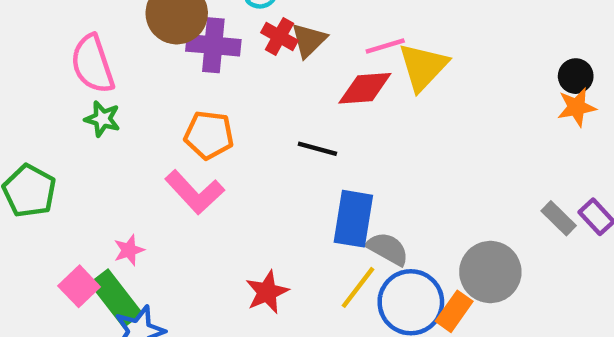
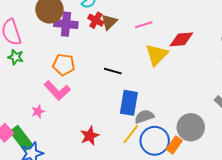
yellow triangle: (423, 67) -> (157, 55), moved
red diamond: (365, 88) -> (181, 39), moved
gray semicircle: (388, 249) -> (144, 117), turned -48
pink star: (129, 250) -> (38, 111), moved

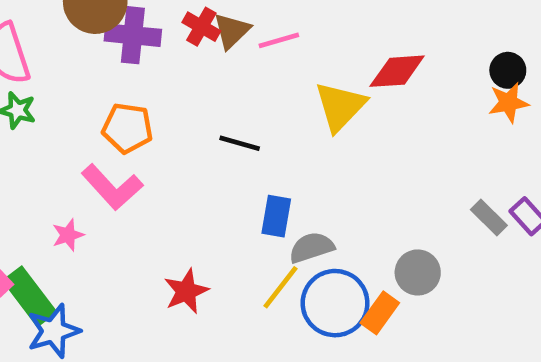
pink line: (144, 25) -> (279, 40), moved
blue rectangle: (129, 103) -> (276, 216), size x0.7
gray circle: (191, 127) -> (418, 272), size x0.7

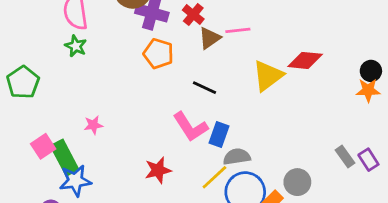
brown triangle: (232, 31) -> (210, 38), moved
orange pentagon: (127, 128) -> (158, 54), moved
pink L-shape: (112, 187) -> (190, 127), moved

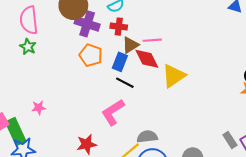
red cross: (193, 15) -> (119, 27), turned -35
red diamond: (305, 60) -> (147, 59), moved, turned 55
pink L-shape: (190, 127) -> (113, 112), turned 88
blue rectangle: (219, 135) -> (120, 62), moved

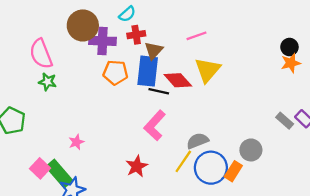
pink line: (152, 40) -> (196, 36), moved
red diamond: (147, 59) -> (178, 80), moved
blue rectangle: (120, 62) -> (148, 71), size x1.5

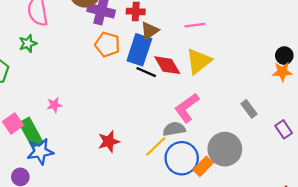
green star: (47, 82) -> (28, 44), moved, turned 30
gray rectangle: (285, 121) -> (249, 109), moved
pink L-shape: (155, 125) -> (187, 108), moved
gray circle: (251, 150) -> (225, 149), size x1.5

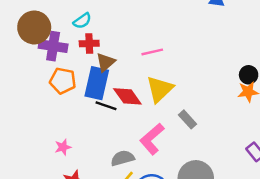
pink star: (54, 105) -> (63, 147), moved
gray rectangle: (249, 109) -> (187, 119), moved
gray semicircle: (174, 129) -> (123, 158), moved

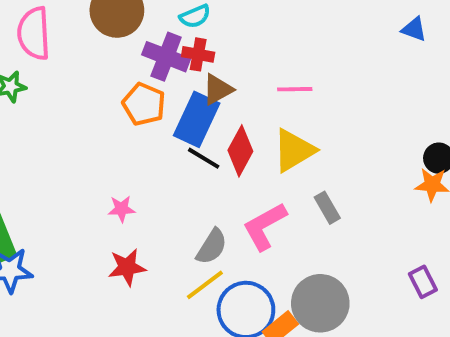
purple cross: (53, 46) -> (166, 57), moved
red diamond: (127, 96) -> (240, 151), turned 52
gray semicircle: (123, 158) -> (212, 247), turned 125

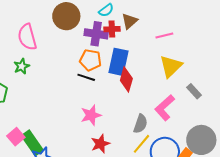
brown triangle: (218, 89) -> (130, 21), moved
red diamond: (240, 151) -> (126, 79), moved
black line: (204, 158) -> (86, 77), moved
pink star: (121, 209) -> (91, 115), size x1.5

